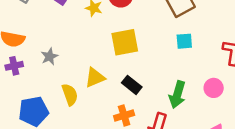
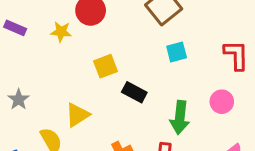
yellow square: (125, 42) -> (106, 66), size x0.7
black rectangle: (132, 85) -> (134, 92), moved

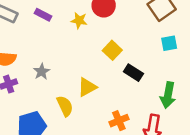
yellow square: (106, 66) -> (112, 50), turned -30

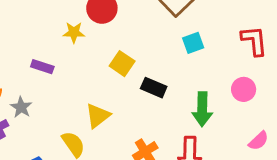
purple rectangle: (43, 15) -> (42, 67), moved
gray star: (42, 72) -> (21, 107), moved

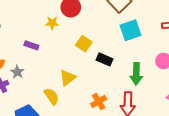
cyan square: (193, 43) -> (131, 30), size x1.5

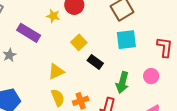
purple rectangle: (31, 45) -> (29, 33), size x1.6
yellow semicircle: (52, 96) -> (58, 98), moved

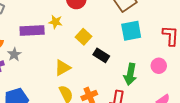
yellow star: (53, 16) -> (56, 22), moved
purple rectangle: (29, 33) -> (32, 31), turned -30

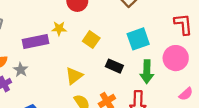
cyan square: (131, 31) -> (138, 39), moved
black rectangle: (101, 55) -> (114, 66), moved
pink circle: (159, 66) -> (176, 58), size x1.5

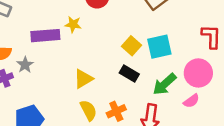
yellow square: (91, 40) -> (131, 46), moved
green arrow: (147, 72) -> (165, 84), turned 40
pink semicircle: (186, 94) -> (191, 101), moved

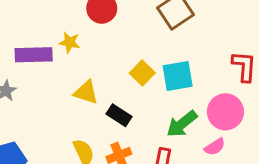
black rectangle: (129, 74) -> (119, 115), moved
yellow triangle: (83, 79) -> (86, 92), moved, turned 45

